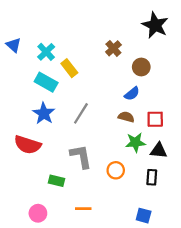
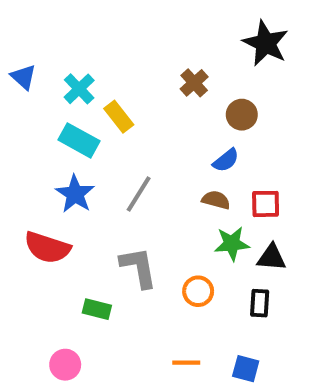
orange line: (83, 209) -> (186, 363), moved

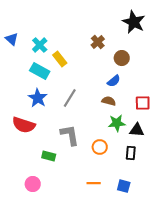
red square: (266, 204) -> (143, 103), moved

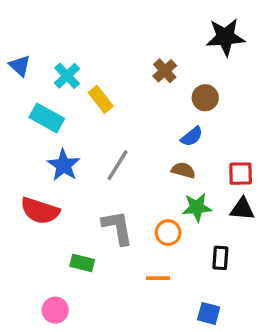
black star: (134, 22) -> (225, 37), turned -30
cyan rectangle: (40, 71) -> (47, 118), moved
black triangle: (137, 130) -> (242, 209), moved
orange circle: (100, 147) -> (168, 233), moved
orange line: (94, 183) -> (158, 278), moved

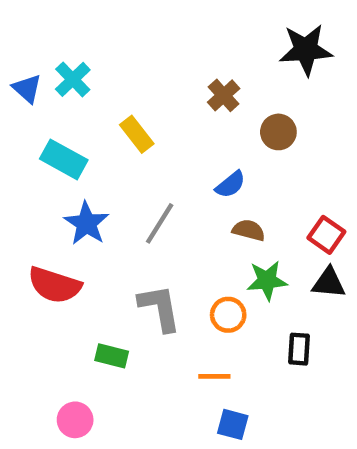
cyan cross: (67, 76) -> (73, 79), moved
blue semicircle: (192, 137) -> (230, 185), moved
red square: (241, 174) -> (326, 235), turned 36
blue square: (209, 313) -> (233, 424), moved

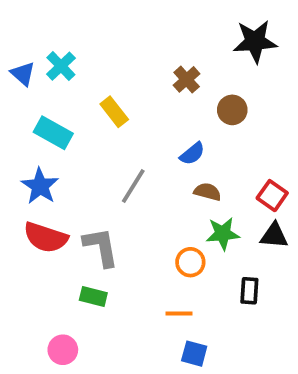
blue star: (86, 223) -> (40, 186), moved
gray L-shape: (160, 308) -> (101, 247), moved

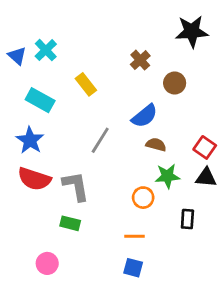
blue semicircle: (192, 154) -> (145, 116), size x1.4
blue square: (194, 354) -> (133, 268), moved

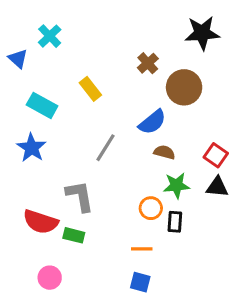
cyan cross: (46, 50) -> (50, 36), moved
brown circle: (175, 83) -> (184, 87), size x1.5
red semicircle: (34, 179) -> (41, 222), moved
black rectangle: (187, 219) -> (175, 222), moved

